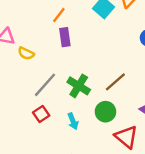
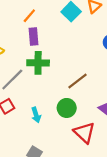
green cross: (79, 86) -> (38, 63), moved, turned -35

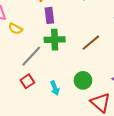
brown line: (78, 81) -> (91, 43), moved

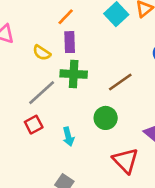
yellow semicircle: (15, 29) -> (42, 53), moved
green circle: (83, 80) -> (106, 118), moved

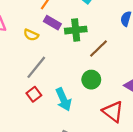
purple rectangle: (70, 42) -> (52, 23), turned -49
green cross: (74, 74) -> (76, 30), moved
cyan arrow: (68, 137) -> (63, 99), size x1.5

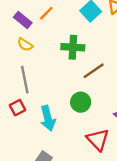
purple rectangle: (52, 23) -> (23, 20), moved
gray line: (36, 67) -> (25, 80), turned -60

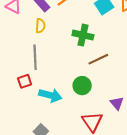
yellow semicircle: (25, 45) -> (40, 26), turned -128
cyan arrow: (48, 118) -> (50, 95), turned -70

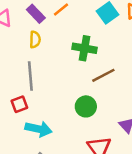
cyan arrow: (50, 95) -> (39, 129), moved

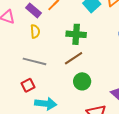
brown line: (103, 75) -> (74, 58), moved
gray line: (30, 76) -> (35, 61), turned -65

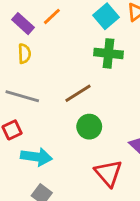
green cross: (76, 34) -> (109, 53), moved

